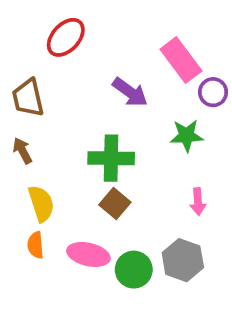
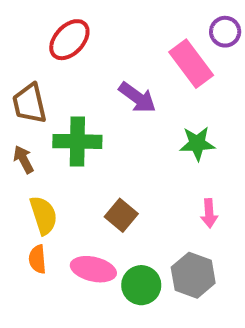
purple circle: (213, 92) -> (225, 32), moved
green cross: (111, 158) -> (77, 141), moved

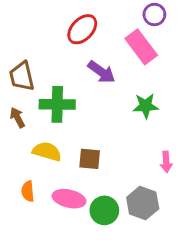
purple circle: (225, 32) -> (154, 14), moved
red ellipse: (69, 40) -> (82, 29), moved
pink arrow: (209, 213) -> (166, 162), moved
yellow semicircle: (43, 215) -> (47, 151), moved, turned -56
brown square: (121, 215) -> (90, 159), turned -35

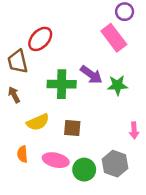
red ellipse: (82, 29) -> (40, 39), moved
purple arrow: (101, 72) -> (91, 75), moved
green cross: (57, 104) -> (62, 84), moved
yellow semicircle: (47, 151) -> (38, 122), turned 140

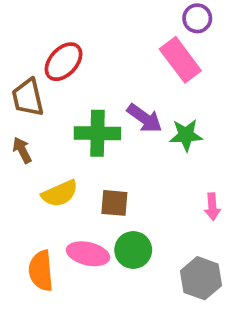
orange semicircle: (22, 154) -> (41, 271), moved, size x1.5
gray hexagon: (115, 164) -> (201, 278), moved
green circle: (84, 170) -> (133, 250), moved

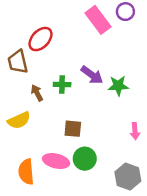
pink rectangle: (180, 60) -> (98, 20), moved
green cross: (97, 133) -> (62, 84), size x0.6
brown arrow: (22, 150) -> (37, 93), moved
yellow semicircle: (60, 193) -> (19, 120), moved

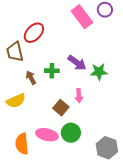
brown square: (73, 129) -> (61, 108), turned 35
pink arrow: (135, 131) -> (79, 96), moved

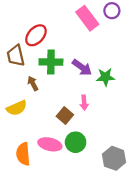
green cross: (52, 71) -> (51, 62), moved, size x1.5

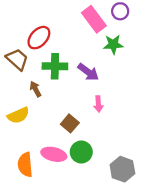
brown trapezoid: (16, 56) -> (17, 59), turned 145
green star: (105, 77) -> (113, 44), moved
pink arrow: (84, 103) -> (98, 104), moved

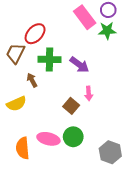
green star: (113, 44) -> (107, 31), moved
brown trapezoid: (17, 59) -> (15, 53), turned -105
brown square: (70, 123) -> (71, 106), moved

